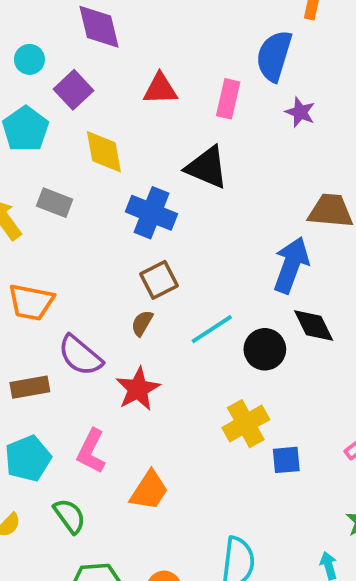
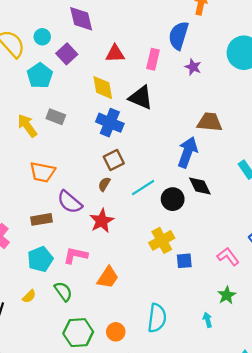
yellow diamond: (104, 152) -> (103, 88), moved
pink L-shape: (91, 451) -> (75, 255), turned 75

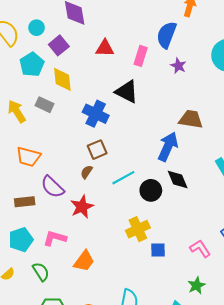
yellow diamond: (103, 88) -> (62, 79), moved

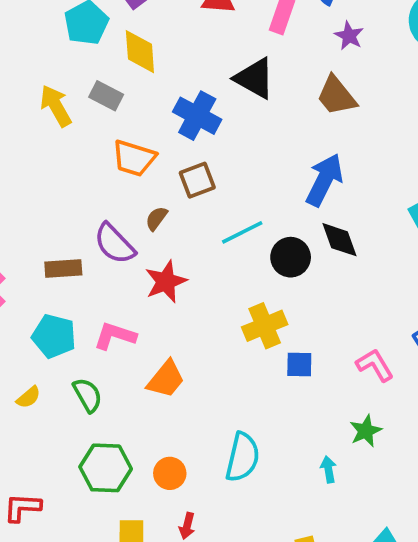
brown trapezoid: (191, 119) -> (336, 96), moved, turned -140
orange trapezoid: (28, 157) -> (134, 158), moved
brown semicircle: (87, 172) -> (156, 218), moved
cyan pentagon: (21, 240) -> (54, 336), turned 30

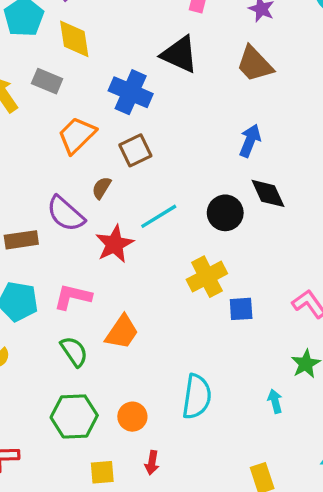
orange trapezoid: (134, 158) -> (77, 135), turned 123
blue arrow: (324, 180) -> (250, 141), size x0.7
cyan line: (242, 232) -> (159, 216), moved
green semicircle: (88, 395) -> (74, 352), moved

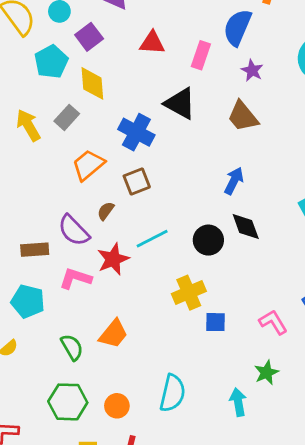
gray rectangle: (47, 81) -> (67, 117), turned -75
pink L-shape: (73, 297) -> (75, 278), moved
cyan arrow: (275, 401) -> (238, 402), size x1.4

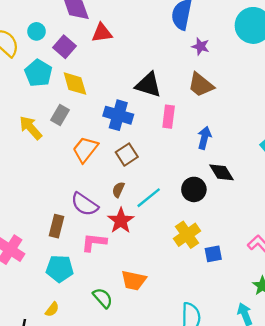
red triangle: (152, 43) -> (102, 33), moved
pink rectangle: (201, 55) -> (169, 117), moved
brown semicircle: (106, 211) -> (118, 190), moved
brown rectangle: (35, 250) -> (56, 226), turned -60
orange trapezoid: (114, 334) -> (134, 280), turned 75

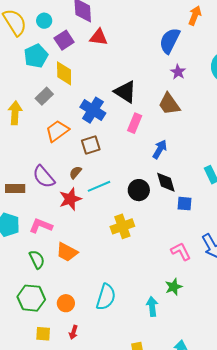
yellow arrow: (31, 128) -> (15, 113), moved, turned 30
brown rectangle: (56, 226) -> (15, 188), turned 60
pink L-shape: (94, 242) -> (41, 226), moved
blue square: (213, 254) -> (185, 204), moved

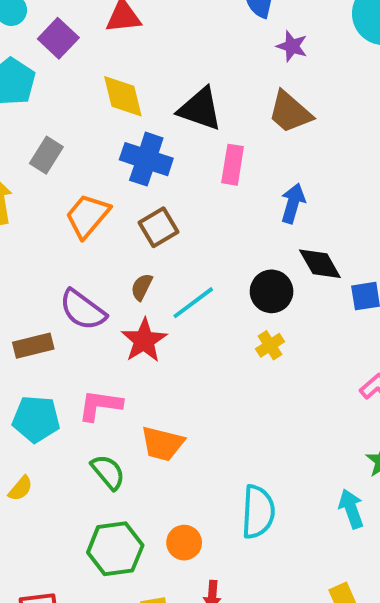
yellow diamond: (64, 73) -> (123, 96), moved
yellow cross: (122, 226) -> (270, 345), moved, size x0.6

